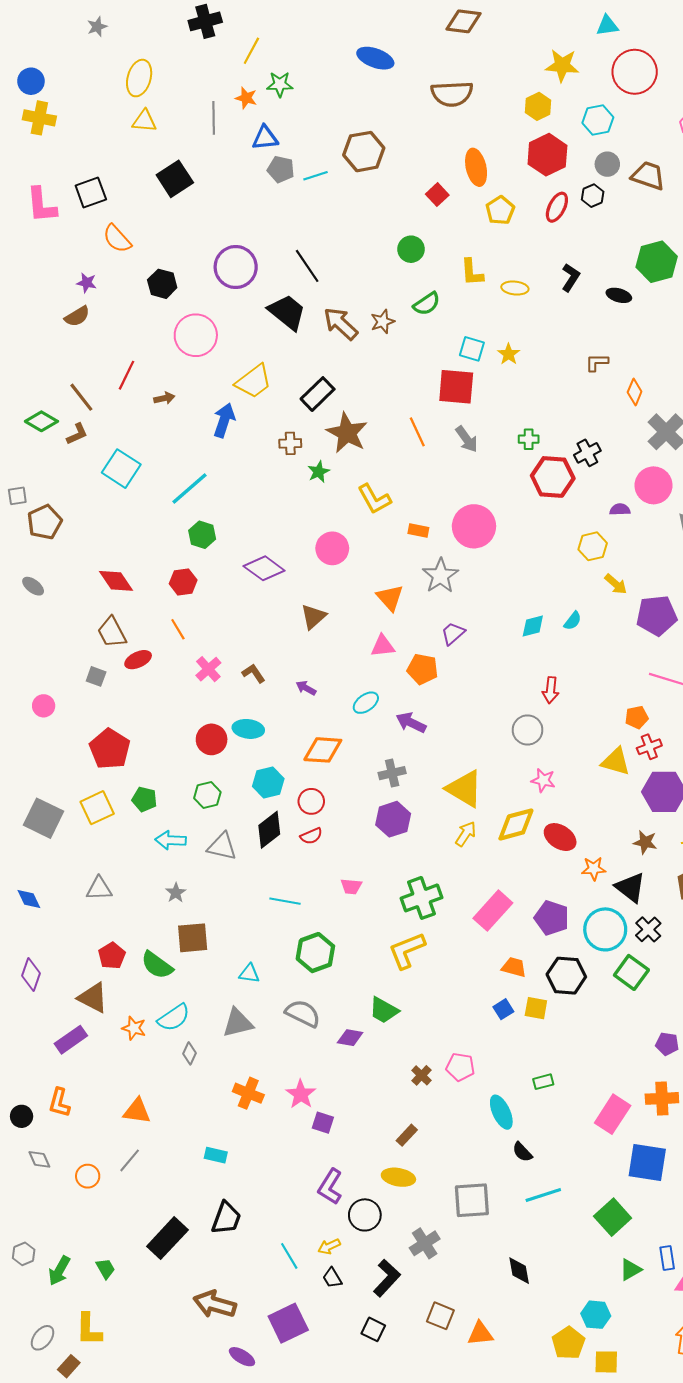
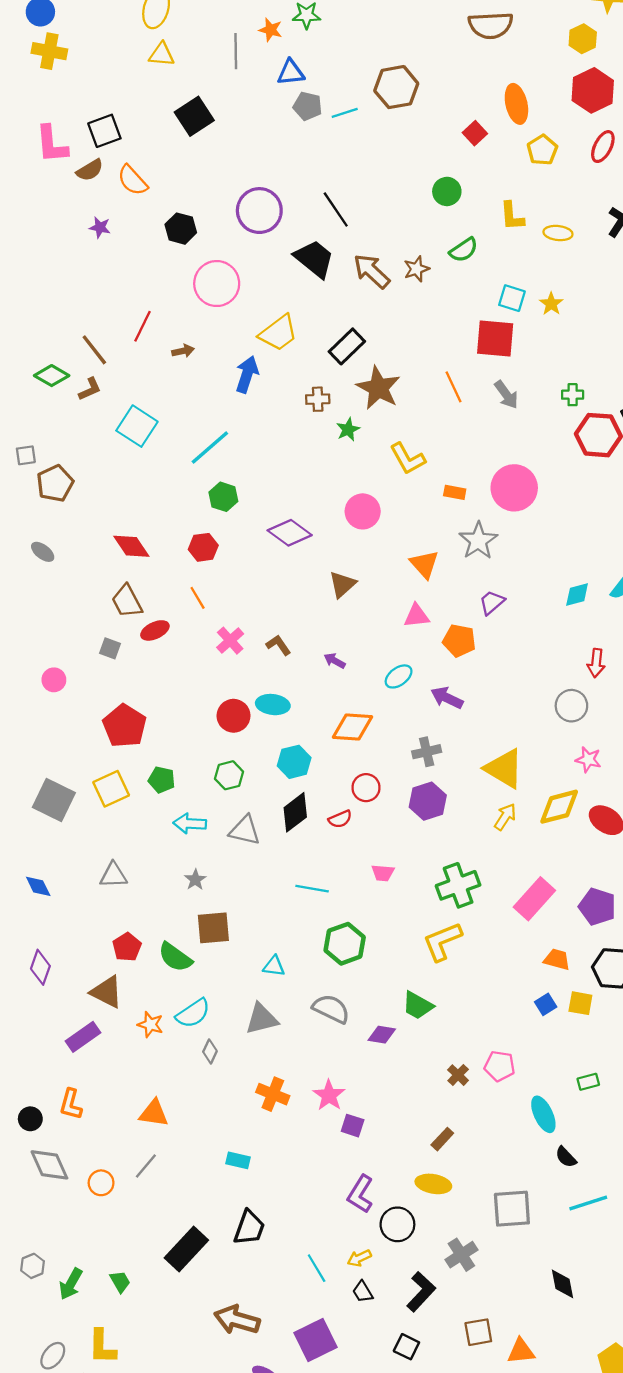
brown semicircle: (77, 316) -> (90, 170), moved
red circle: (311, 801) -> (366, 788), moved
gray diamond: (39, 1159) -> (49, 1165), size x1.6
brown square: (440, 1316) -> (478, 1332), turned -32

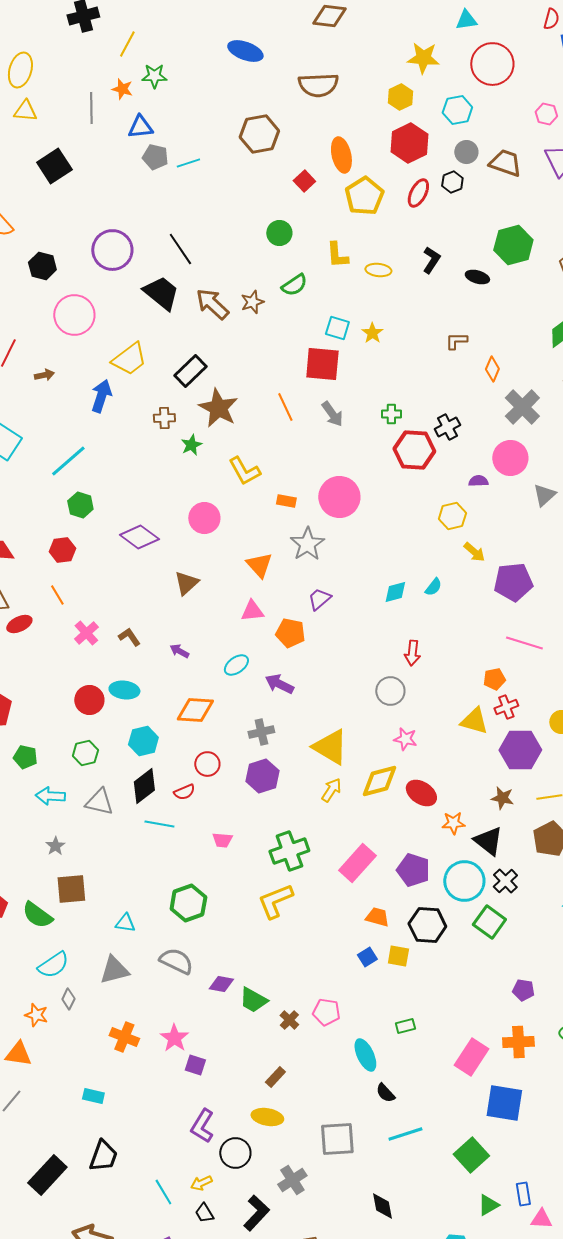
brown hexagon: (396, 87) -> (259, 134), moved
yellow pentagon: (542, 150) -> (364, 196), size x1.4
cyan line: (312, 889) -> (159, 824), moved
green trapezoid: (418, 1005) -> (253, 1000), moved
orange star: (150, 1025) -> (36, 1015), moved

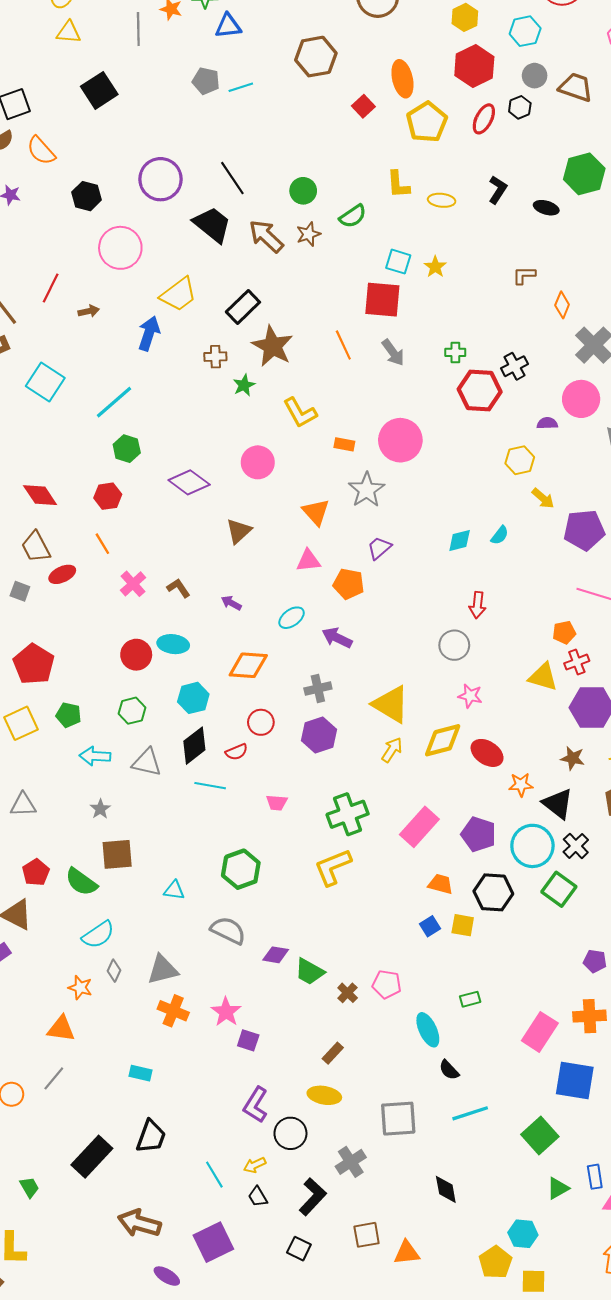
blue triangle: (140, 127) -> (228, 26), moved
green circle: (279, 233) -> (303, 191), moved
gray triangle: (114, 970) -> (163, 970), moved

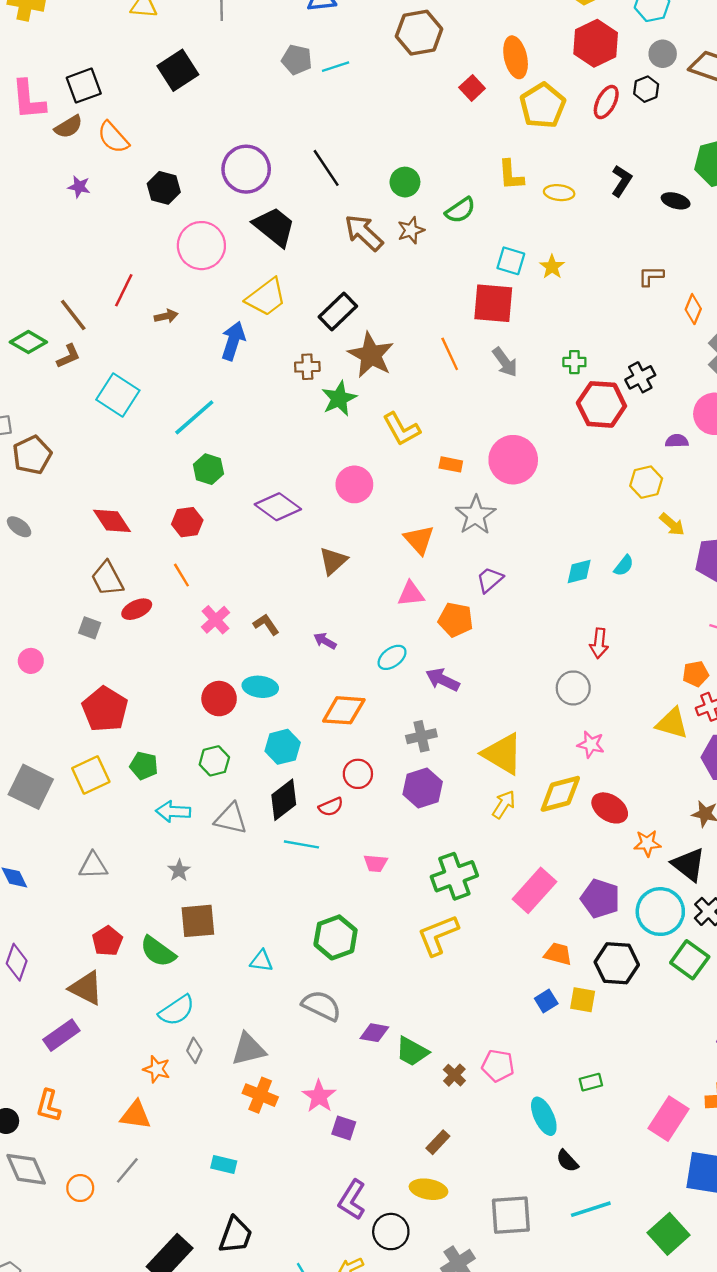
black trapezoid: (212, 225) -> (274, 227), moved
green star: (244, 385) -> (339, 399), size x1.4

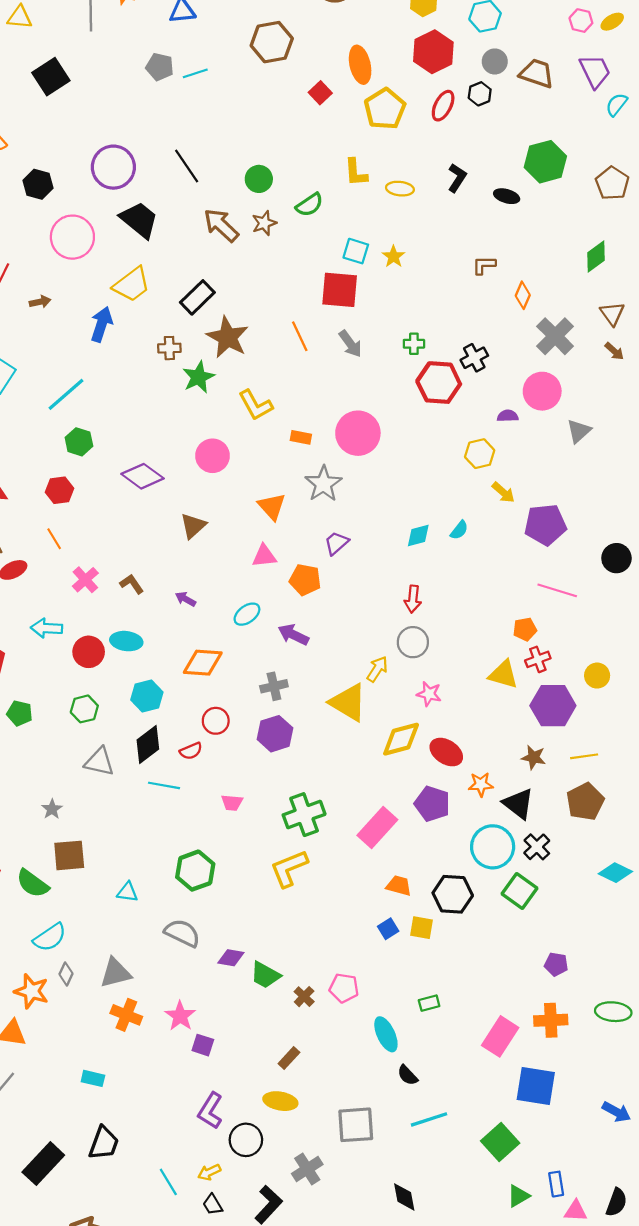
red arrow: (599, 643) -> (413, 599), moved
yellow arrow: (504, 804) -> (377, 669), moved
cyan arrow: (173, 812) -> (47, 628), moved
purple pentagon: (600, 899) -> (432, 804), moved
orange star: (157, 1069) -> (32, 991), size x1.4

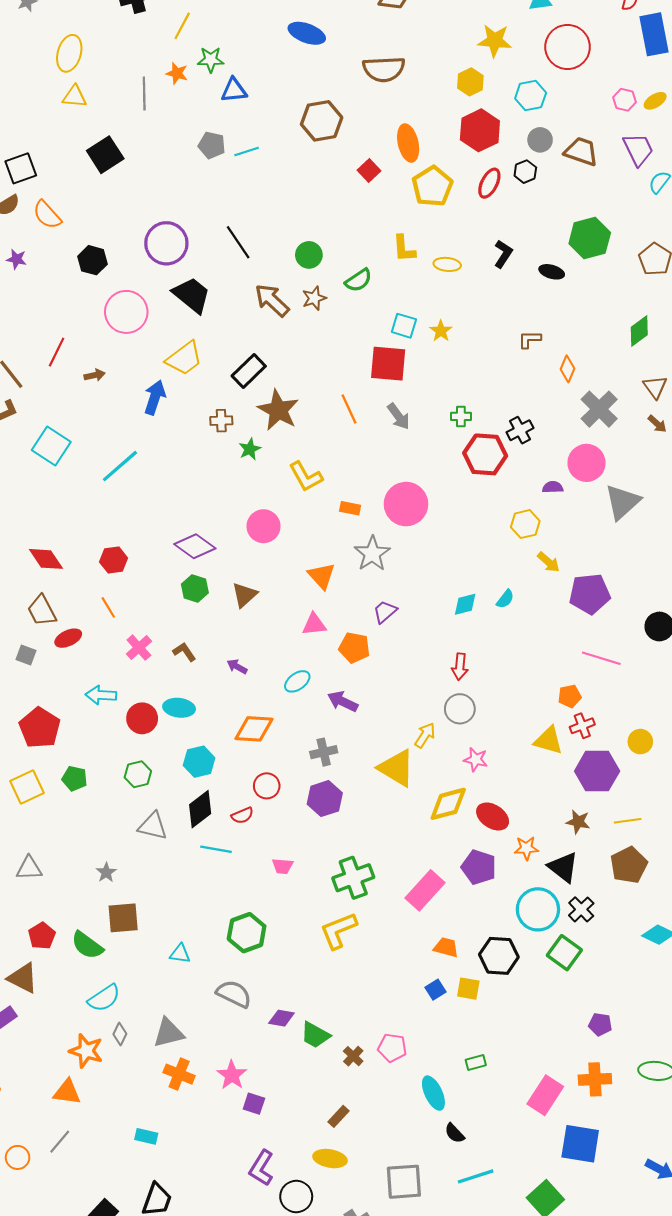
green star: (198, 377) -> (250, 449), size x0.7
gray triangle: (579, 431) -> (622, 502), size x1.5
green hexagon: (79, 442) -> (195, 588), moved

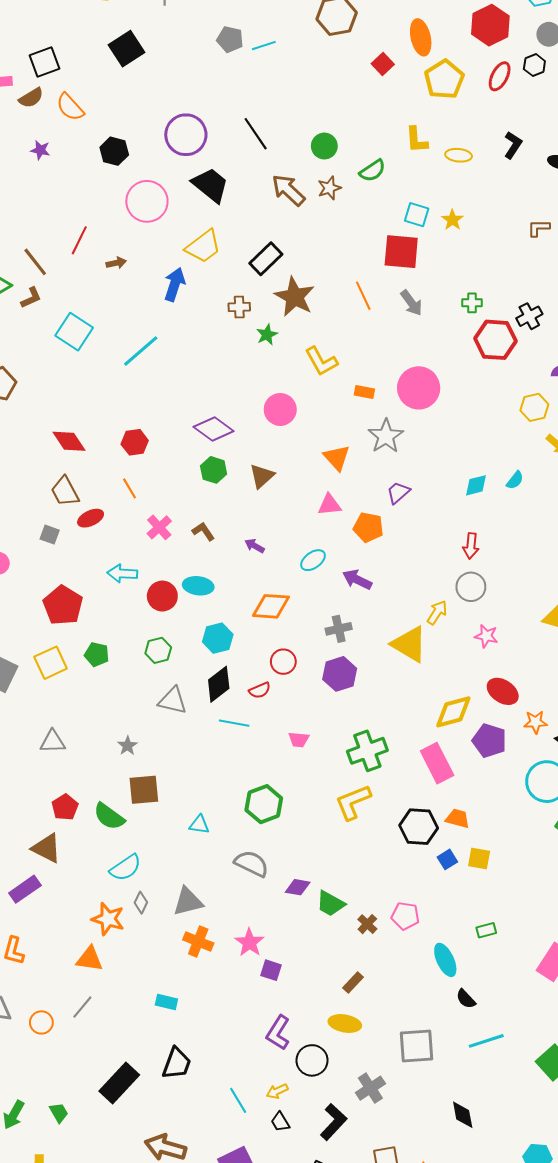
yellow diamond: (448, 804) -> (453, 712), moved
pink rectangle: (425, 890) -> (437, 763), turned -69
black hexagon: (499, 956) -> (419, 827), moved

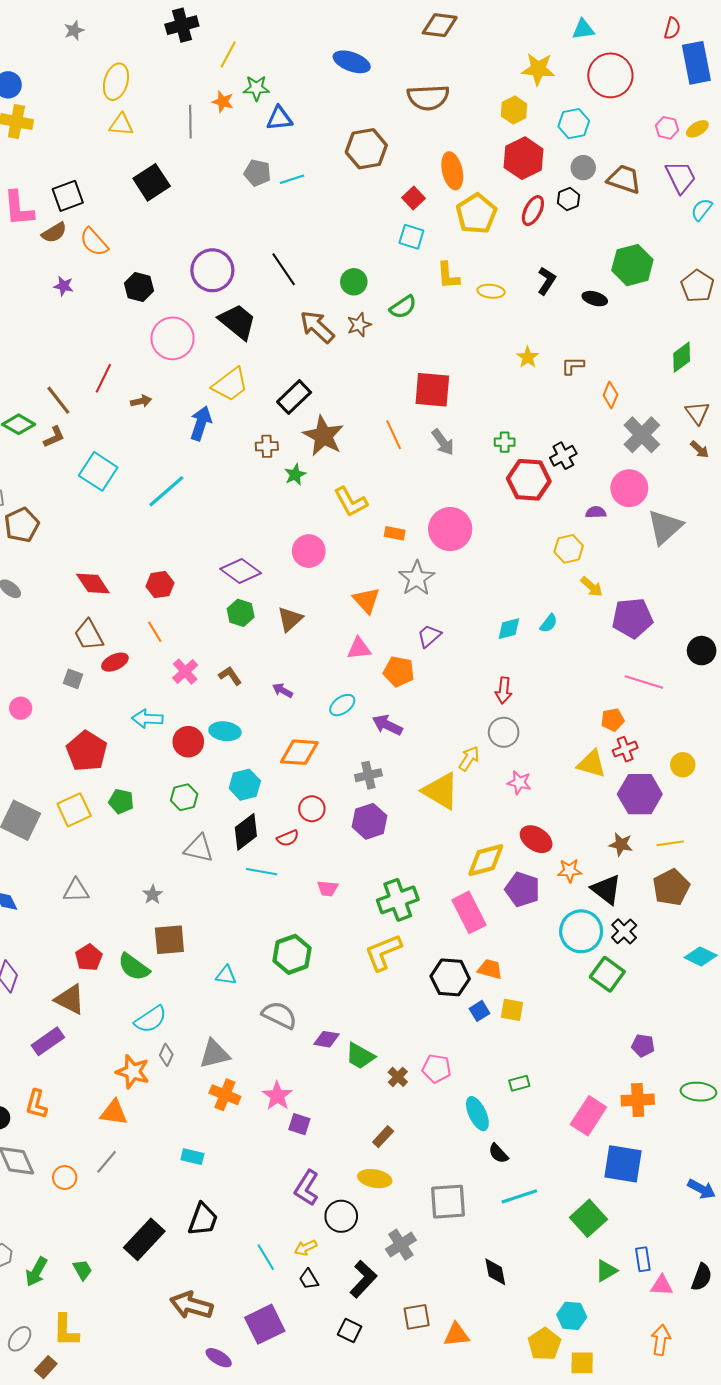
cyan square: (417, 215) -> (411, 237), moved
yellow star: (452, 220) -> (528, 357), moved

